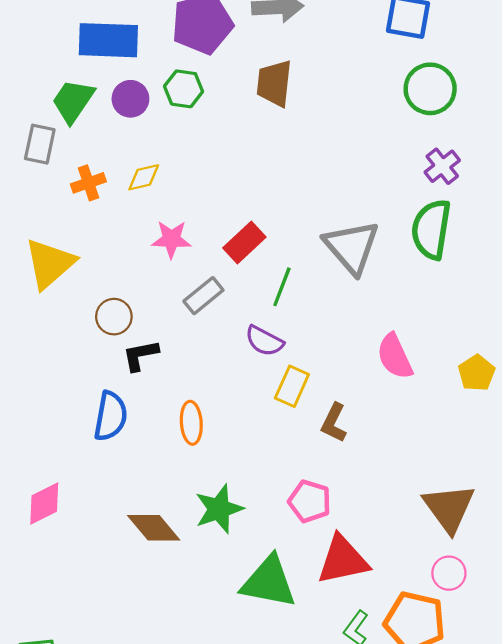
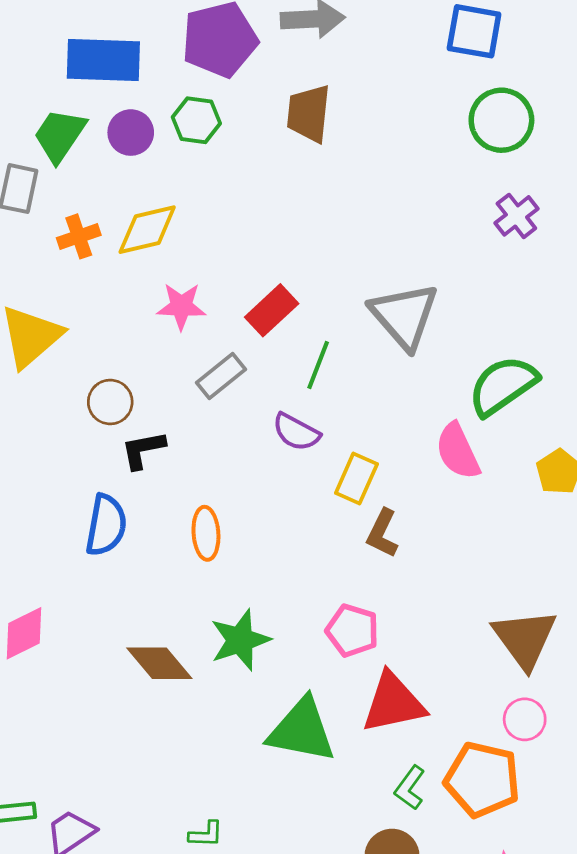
yellow diamond: (144, 177) -> (147, 230), size x1.5
green semicircle: (431, 229) -> (503, 386), moved, turned 46
yellow rectangle: (292, 386) -> (356, 479), moved

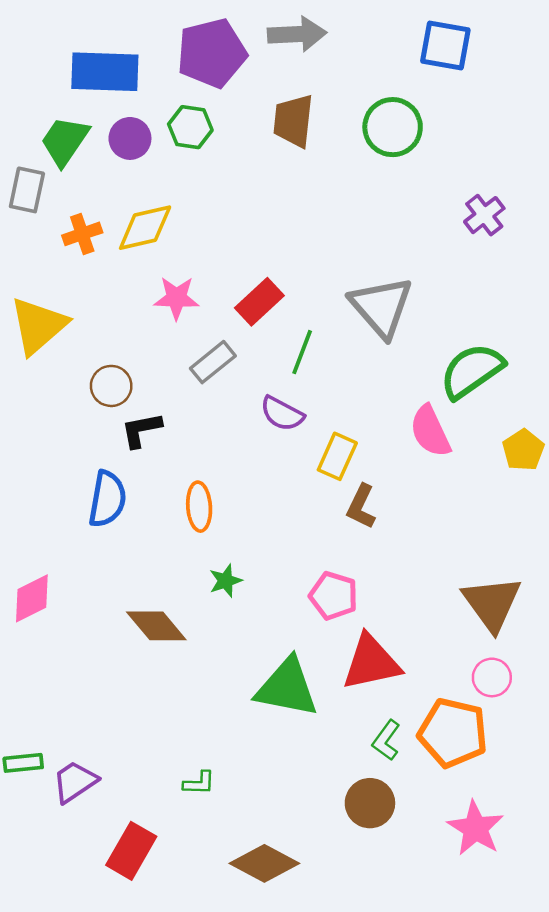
green circle: (501, 120) -> (393, 127), moved
green star: (240, 640) -> (225, 581), moved, size x0.6

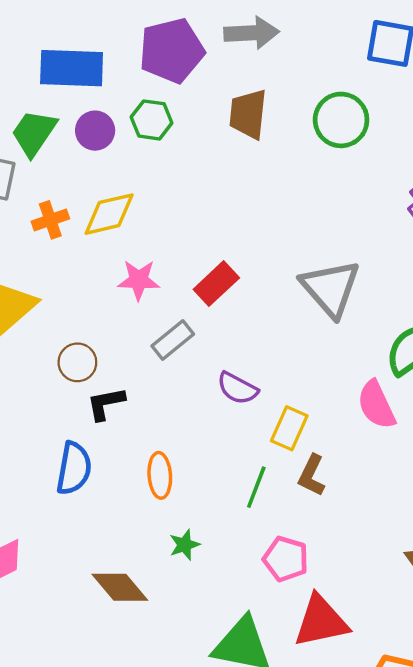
green line: (302, 352) -> (256, 487), moved

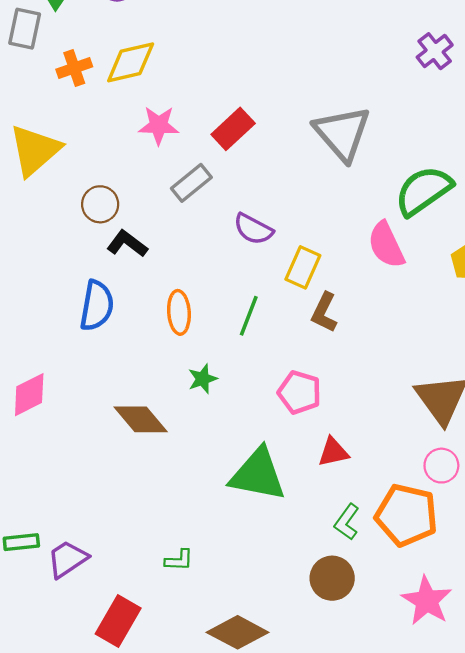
black L-shape: (106, 404) -> (127, 244), turned 48
green line: (256, 487) -> (249, 316), moved
red triangle: (321, 621) -> (333, 452), size x0.6

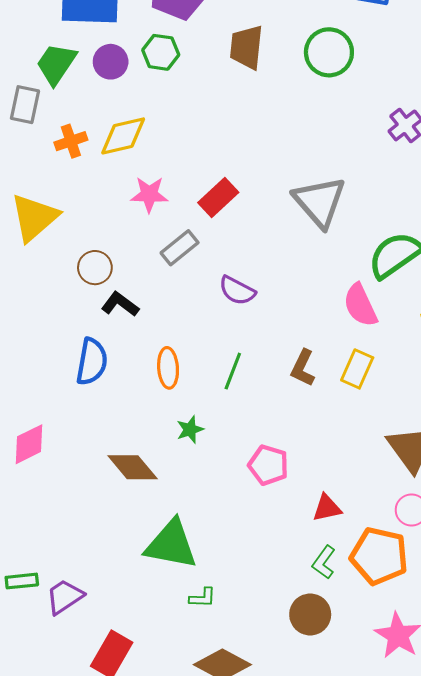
yellow rectangle: (303, 267) -> (357, 369), moved
pink pentagon: (299, 392) -> (268, 465), moved
red triangle: (333, 452) -> (327, 508), moved
green triangle: (258, 475) -> (171, 544), moved
green L-shape: (179, 560) -> (203, 598), moved

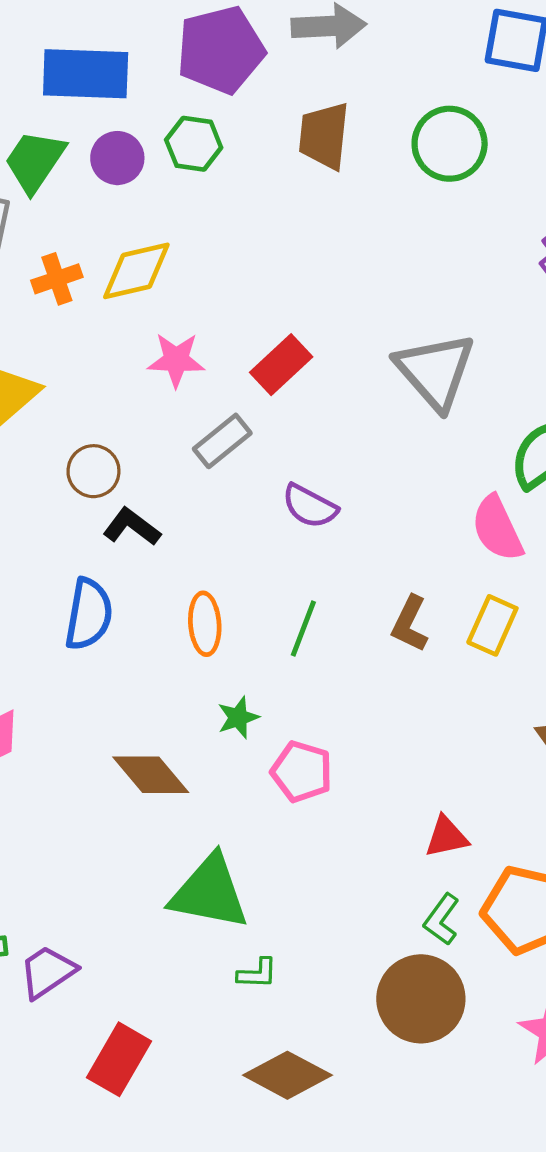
pink pentagon: (268, 465) -> (302, 772), moved
brown circle: (310, 614) -> (421, 999), size x1.4

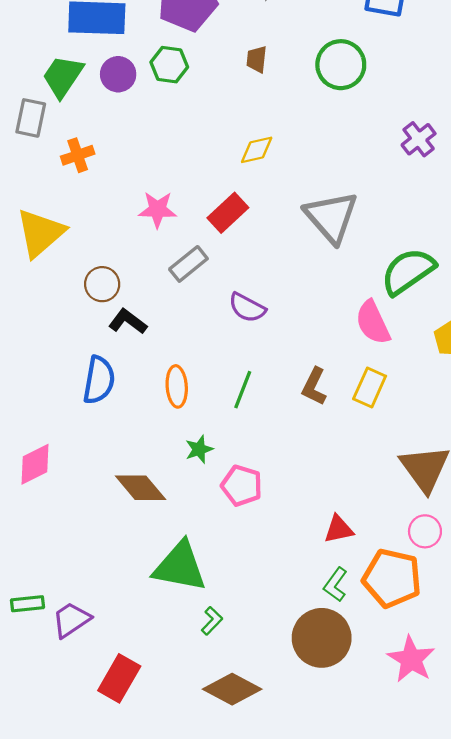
brown trapezoid: (324, 136) -> (257, 59), size x0.6
yellow diamond: (136, 271) -> (257, 150), moved, size x0.7
green L-shape: (257, 973) -> (212, 621), turned -48

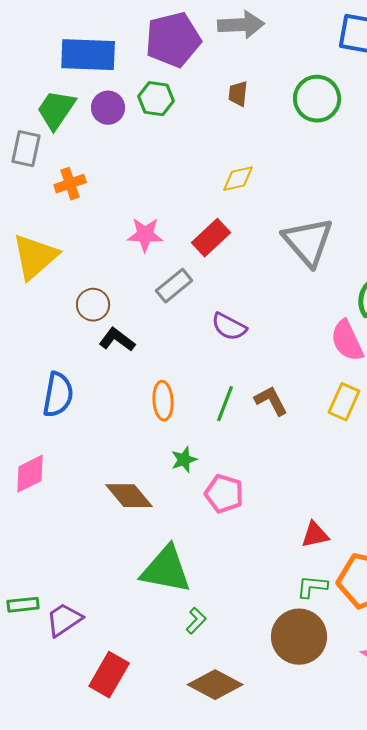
blue semicircle: (99, 380) -> (58, 395), moved
brown L-shape: (314, 386) -> (271, 401), moved, turned 126
green L-shape: (335, 585) -> (312, 587), turned 60

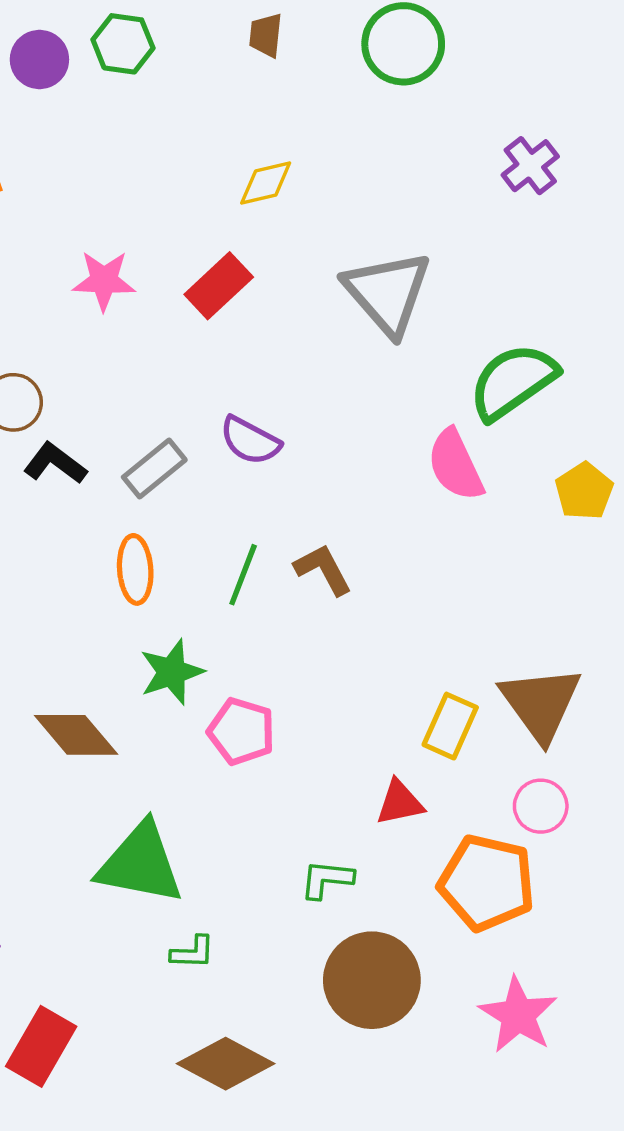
gray rectangle: (174, 286) -> (154, 468), moved
yellow rectangle: (344, 402) -> (450, 726), moved
green star: (184, 460) -> (172, 672), size x1.4
green L-shape: (312, 587) -> (327, 879), moved
green L-shape: (196, 621) -> (193, 952), turned 48

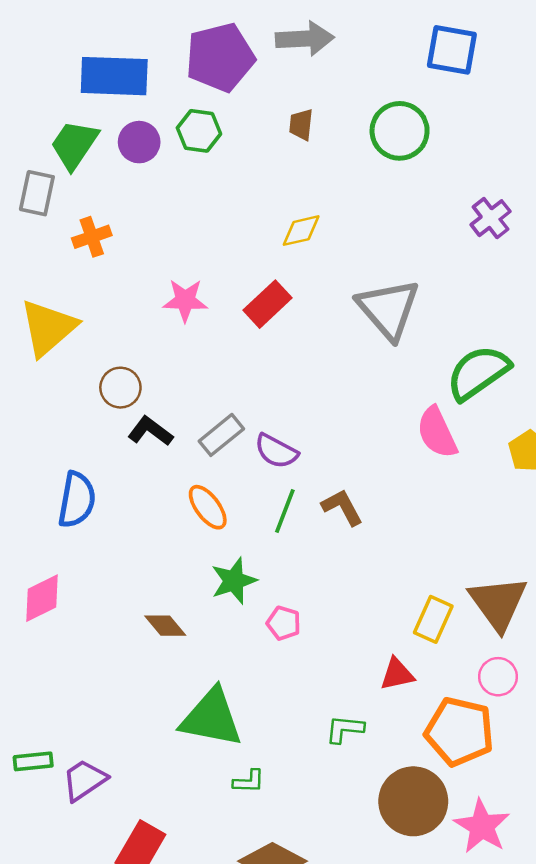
purple semicircle: (250, 441) -> (276, 451), moved
orange ellipse: (135, 569) -> (208, 507), turned -33
pink pentagon: (241, 731) -> (284, 623), size x0.7
brown diamond: (76, 735) -> (165, 626), size x0.7
brown circle: (372, 980) -> (413, 801), moved

